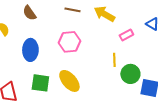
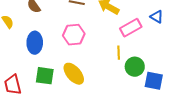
pink rectangle: (126, 35) -> (131, 28), size x1.5

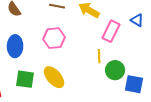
pink rectangle: (131, 28) -> (111, 31), turned -35

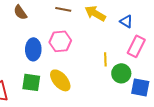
blue triangle: (137, 20) -> (126, 21), moved
pink rectangle: (111, 31) -> (136, 46), moved
blue ellipse: (15, 46) -> (33, 49), moved

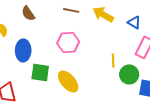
blue ellipse: (33, 49) -> (23, 50), moved
green square: (31, 82) -> (40, 72), moved

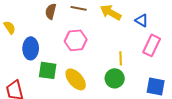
brown semicircle: (28, 13) -> (51, 11), moved, turned 49
green circle: (129, 74) -> (115, 78), moved

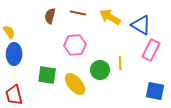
blue triangle: (142, 20) -> (141, 25), size x1.5
blue ellipse: (31, 48) -> (14, 54), moved
green circle: (115, 78) -> (100, 70), moved

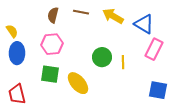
pink hexagon: (75, 45) -> (52, 44), moved
green circle: (100, 70) -> (102, 57), moved

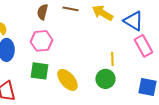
pink rectangle: (154, 49) -> (143, 46), turned -55
green circle: (102, 57) -> (105, 79), moved

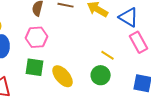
yellow line: (112, 59) -> (108, 55), turned -56

